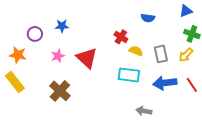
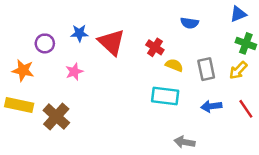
red triangle: (87, 58) -> (111, 42), moved
yellow rectangle: (15, 82) -> (19, 105), turned -40
blue arrow: (165, 83) -> (211, 106), size x0.7
brown cross: (60, 91) -> (56, 116), moved

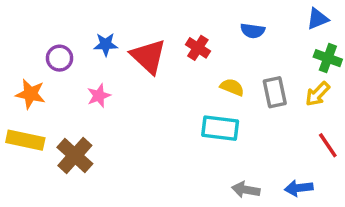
red cross: (155, 47) -> (198, 48), moved
blue arrow: (211, 106) -> (299, 188), moved

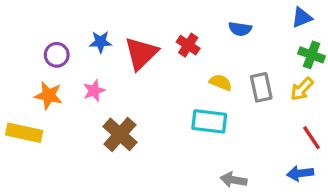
red triangle: (148, 56) -> (141, 53), turned 33
orange star: (30, 94) -> (49, 95), moved
brown cross: (75, 155) -> (120, 134), moved
blue arrow: (299, 188) -> (300, 173), moved

